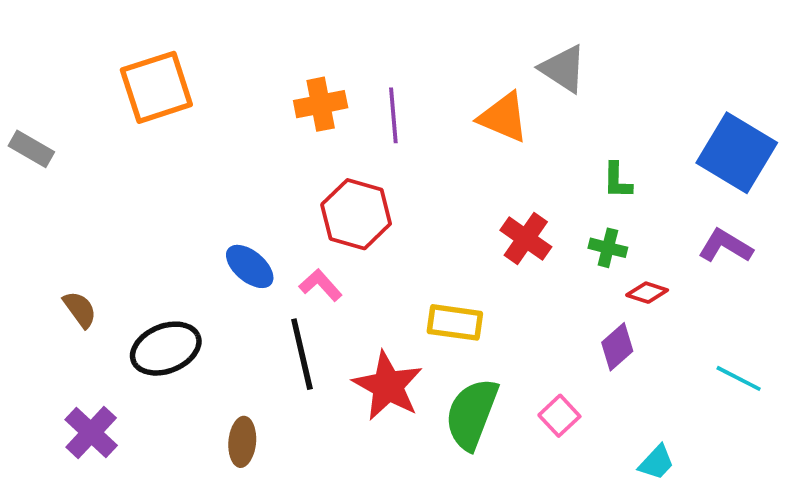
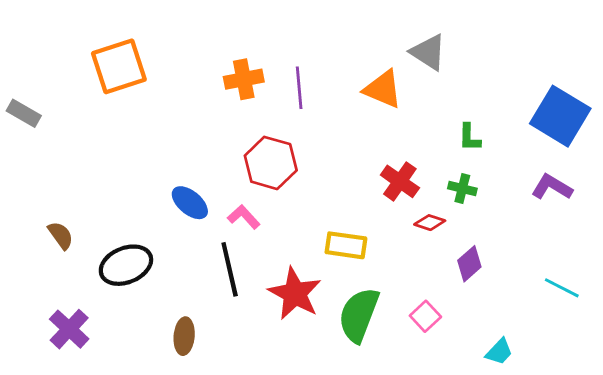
red diamond: (647, 293) -> (430, 223), moved

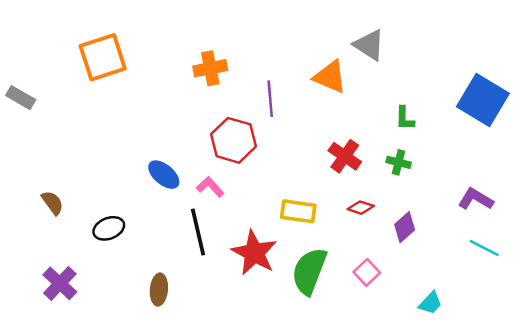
purple line: (299, 88) -> (270, 99), moved
purple L-shape: (552, 187) -> (476, 199), moved
red diamond: (430, 223) -> (361, 208), moved
black ellipse: (126, 265) -> (109, 228), size x0.7

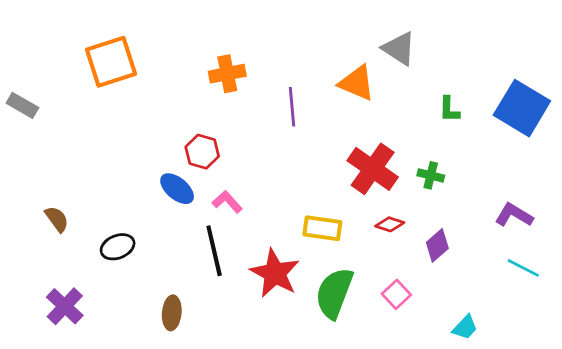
green L-shape: (405, 118) -> (449, 109), moved
red hexagon: (233, 140) -> (202, 152), moved, size x0.7
red cross: (345, 156) -> (373, 169), size x1.4

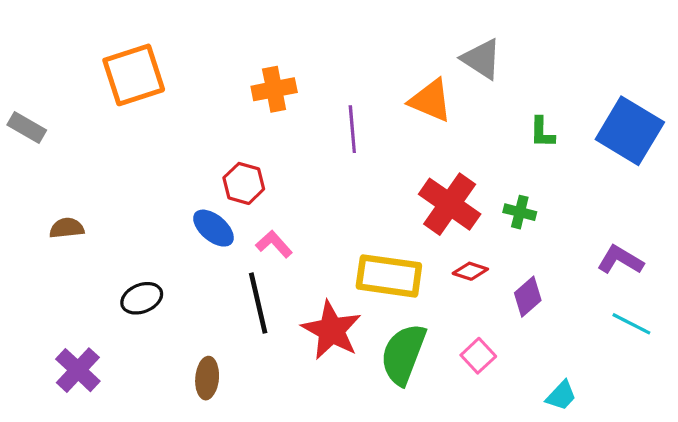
brown semicircle: (57, 219) -> (67, 228), moved, turned -60
yellow rectangle: (322, 228) -> (389, 276), size x1.4

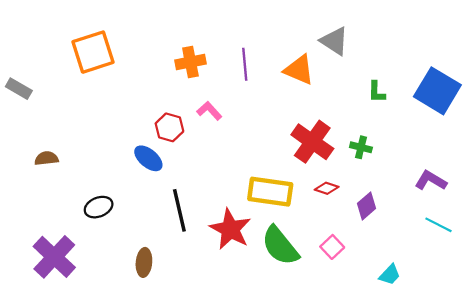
purple line: (352, 129) -> (245, 64), moved
pink L-shape: (274, 244) -> (209, 111), moved
green semicircle: (403, 354) -> (280, 246), turned -60
purple cross: (78, 370) -> (54, 257), size x1.4

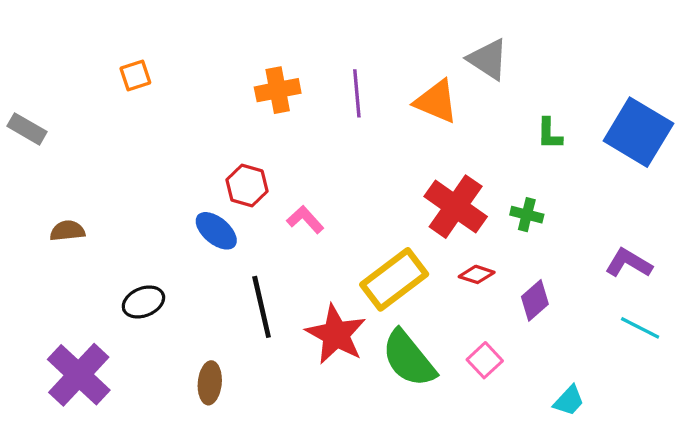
orange square: (93, 52) -> (135, 76), size x0.5
pink L-shape: (209, 111) -> (305, 219), moved
yellow rectangle: (270, 192) -> (394, 279), turned -45

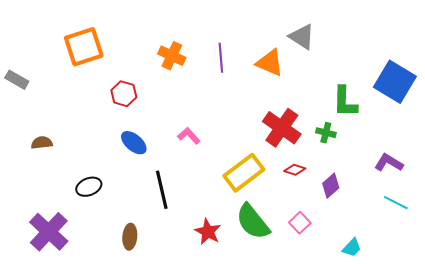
orange square: (135, 76) -> (84, 47), size x2.0
orange cross: (278, 90) -> (172, 56), turned 36
green L-shape: (549, 134) -> (345, 102), moved, size x1.6
red hexagon: (247, 186) -> (124, 94), moved
red star: (336, 334) -> (208, 232), moved, size x0.7

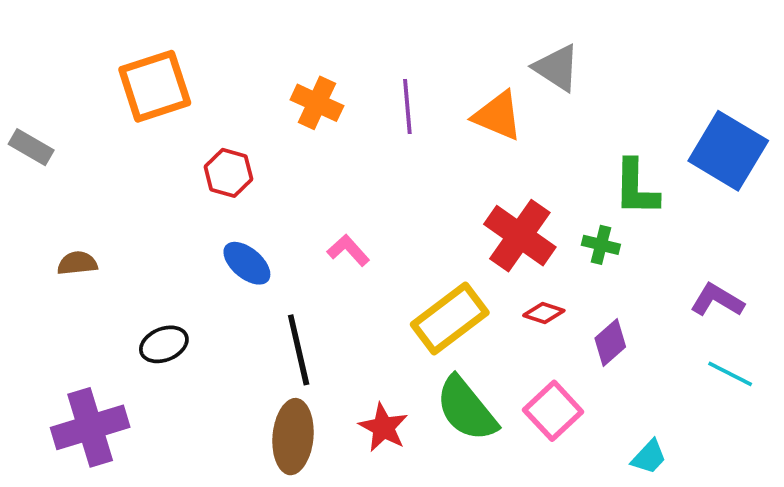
pink square: (300, 223) -> (553, 411), size x1.4
purple cross: (49, 232) -> (90, 427), turned 30
brown ellipse: (130, 237) -> (293, 437), moved, size x1.5

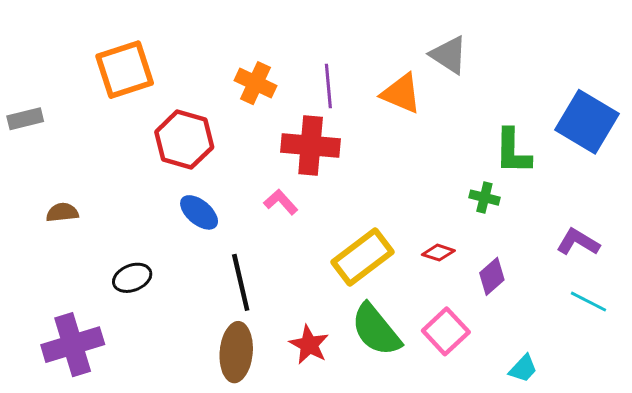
gray rectangle: (31, 147) -> (25, 119), turned -44
red hexagon: (228, 173) -> (184, 140), size x1.5
red cross: (520, 236) -> (311, 146), moved, turned -30

